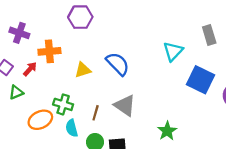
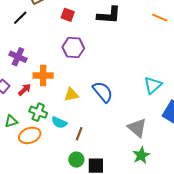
green triangle: (16, 92) -> (11, 121), moved
green cross: (63, 104) -> (38, 112), moved
gray triangle: (125, 106) -> (137, 128), moved
cyan semicircle: (72, 128) -> (59, 123), moved, turned -56

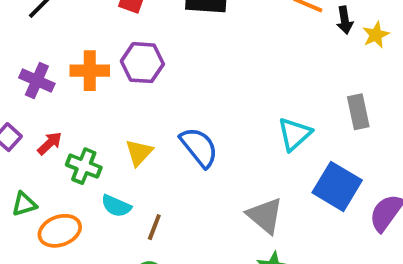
orange cross: (43, 76) -> (90, 71), moved
yellow triangle: (71, 95) -> (139, 153), turned -35
green cross: (38, 112) -> (84, 166), moved

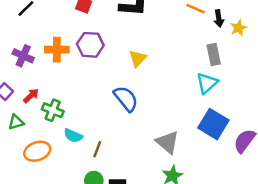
gray rectangle: (358, 112) -> (214, 55), moved
cyan triangle: (295, 134) -> (207, 83), moved
yellow triangle: (139, 153) -> (138, 58), moved
green triangle: (24, 204) -> (16, 122), moved

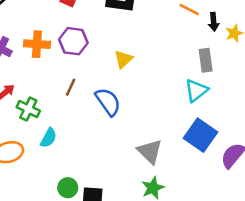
cyan semicircle: (73, 136) -> (49, 138), turned -90
brown line: (97, 149) -> (71, 87), moved

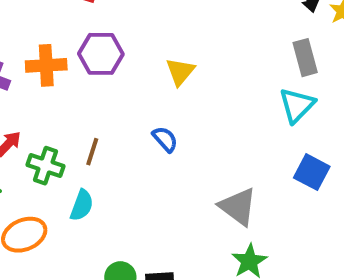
brown line: (71, 87) -> (92, 152), moved
blue semicircle: (108, 102) -> (165, 139), size x0.6
blue square: (200, 135) -> (312, 172), size x0.7

